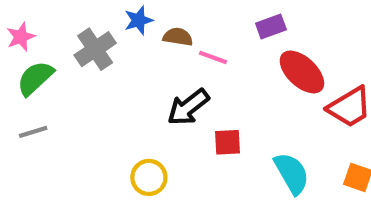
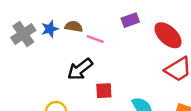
blue star: (139, 20) -> (50, 29), moved
red ellipse: (302, 72) -> (168, 35), moved

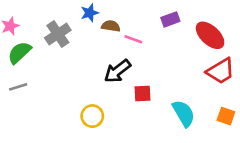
blue star: (50, 29) -> (90, 13), moved

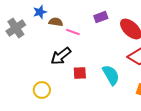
cyan semicircle: (184, 113) -> (111, 75), moved

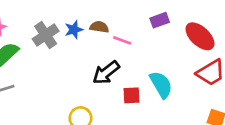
blue star: (40, 12) -> (74, 30), moved
cyan semicircle: (111, 75) -> (161, 85), moved

